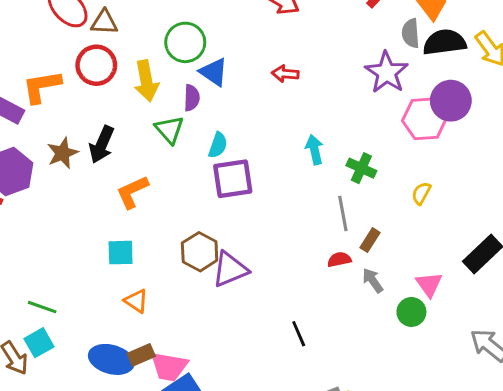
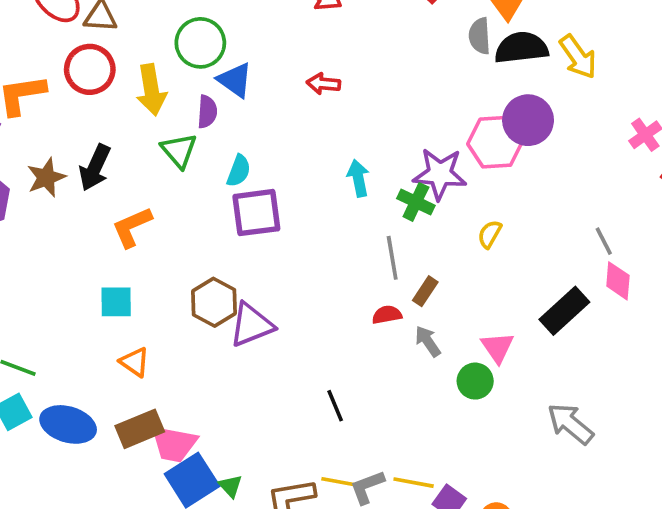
purple star: (387, 72) -> (440, 174), moved, turned -30
brown rectangle: (141, 355) -> (140, 429), size x1.4
blue ellipse: (111, 359) -> (68, 424), moved

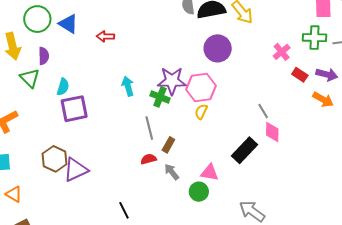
blue triangle: (235, 80) -> (68, 24), moved
pink hexagon: (495, 142) -> (201, 88), moved
pink triangle: (498, 347) -> (210, 173), turned -42

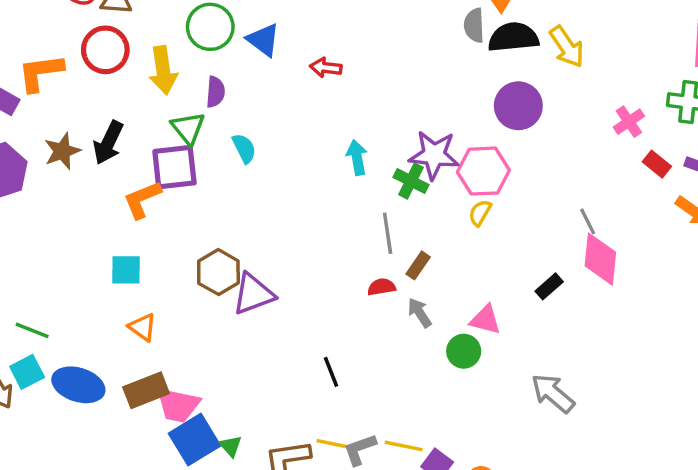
cyan semicircle: (63, 87) -> (244, 148), turned -48
purple square: (74, 109) -> (174, 167), moved
pink diamond: (272, 132) -> (600, 259), size x1.4
black rectangle: (244, 150) -> (549, 286), size x0.6

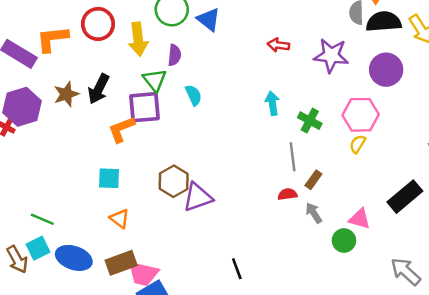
red arrow: (326, 68) -> (278, 45), moved
purple star: (434, 155) -> (331, 55), moved
black rectangle: (549, 286) -> (405, 197), size x1.8
black line: (331, 372) -> (237, 269), moved

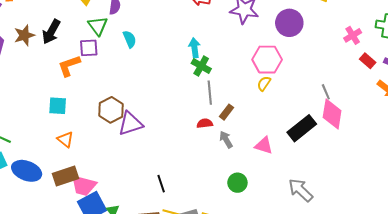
purple square: (145, 107) -> (89, 48), size x0.7
green cross: (310, 121) -> (201, 66), moved
green circle: (344, 241) -> (237, 183), moved

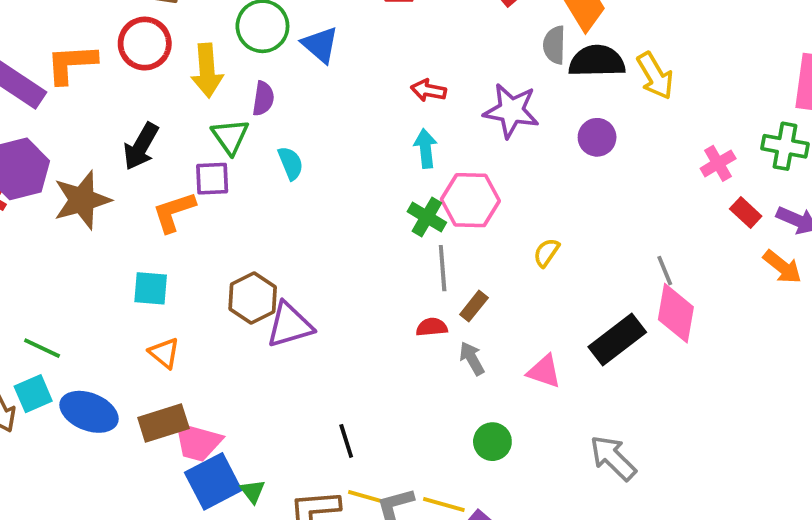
purple circle: (289, 23) -> (597, 137), size x0.7
brown star: (24, 35) -> (82, 200), moved, size x1.4
cyan arrow: (194, 48) -> (426, 148), moved
pink hexagon: (267, 60) -> (470, 200), moved

